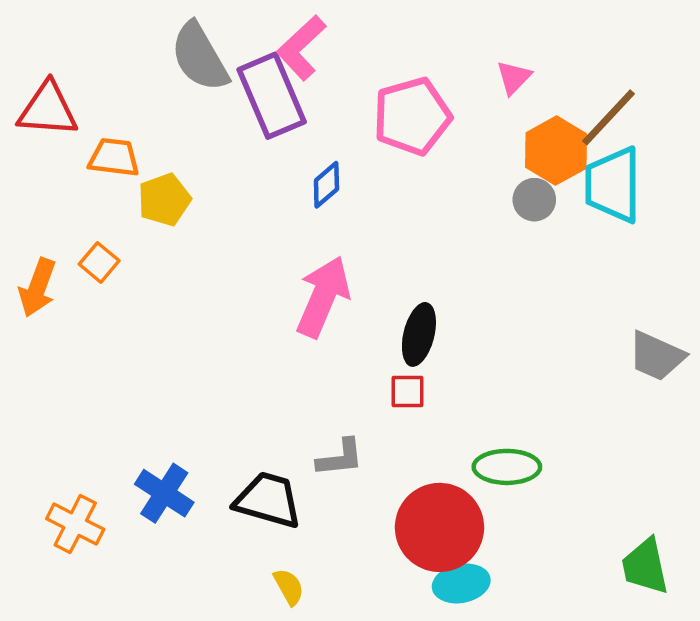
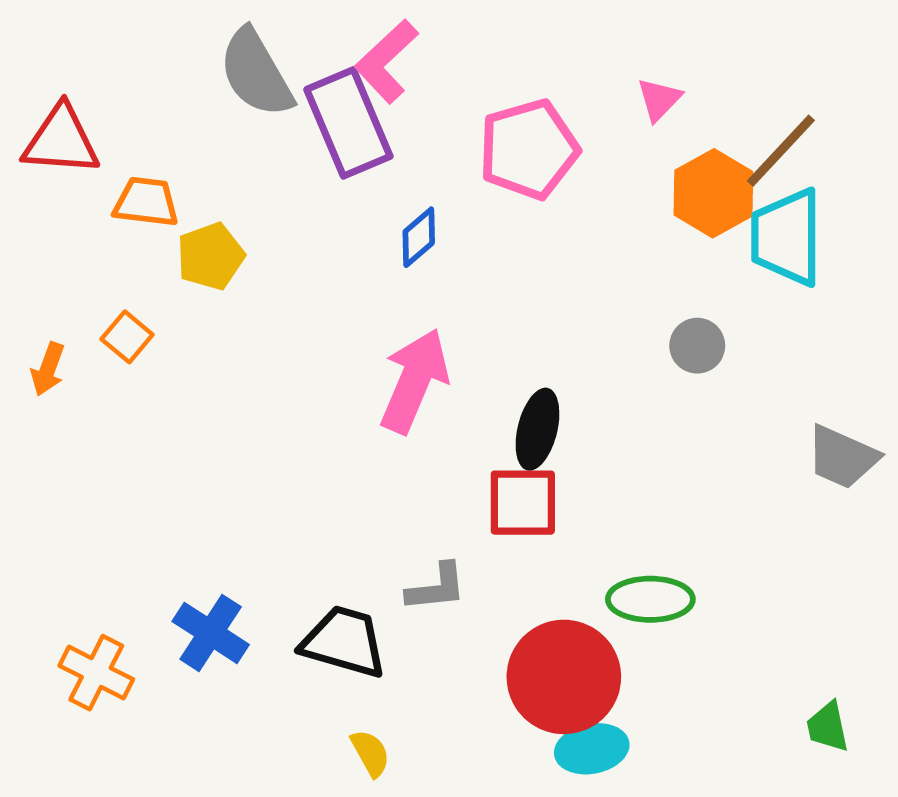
gray circle: (534, 200) -> (697, 346), moved
orange arrow: (37, 288) -> (48, 369), size x0.7
red square: (408, 392) -> (523, 503), size x1.6
green trapezoid: (645, 566) -> (828, 727), size x0.7

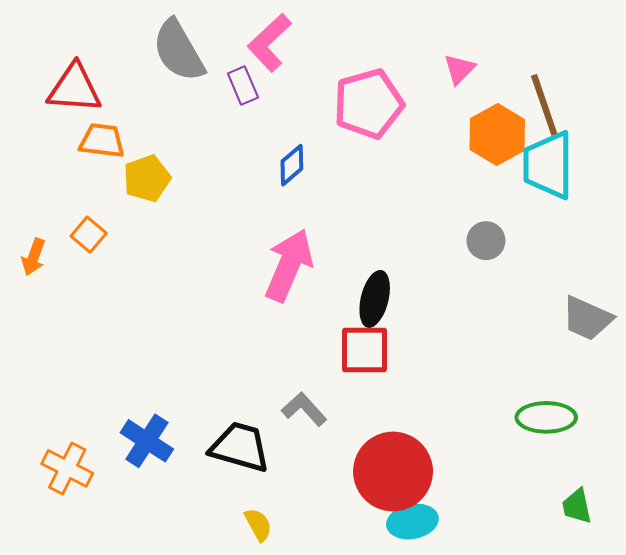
purple rectangle: (348, 123) -> (243, 85), size x0.5
red triangle: (61, 140) -> (74, 89), moved
brown line: (781, 151) -> (544, 105), turned -62
gray L-shape: (436, 588) -> (304, 409), turned -126
green ellipse: (650, 599) -> (546, 417), moved

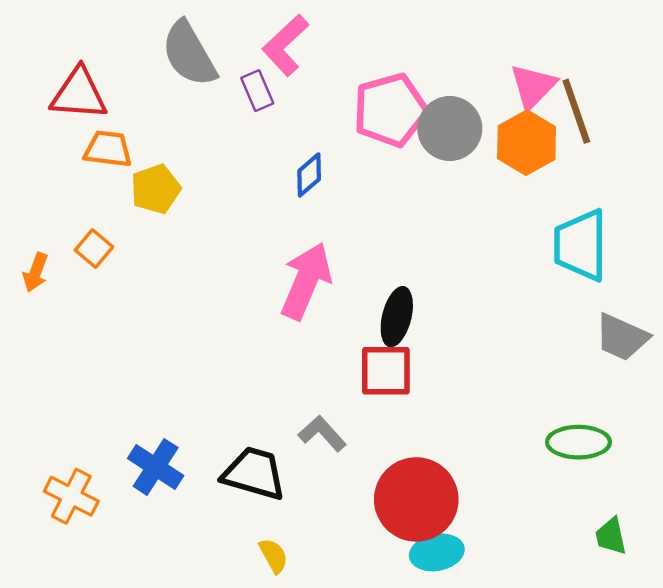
pink triangle: (459, 69) -> (533, 86), moved, size x1.4
cyan trapezoid: (548, 165) -> (581, 245), moved
gray circle: (486, 241) -> (450, 128), moved, size x1.6

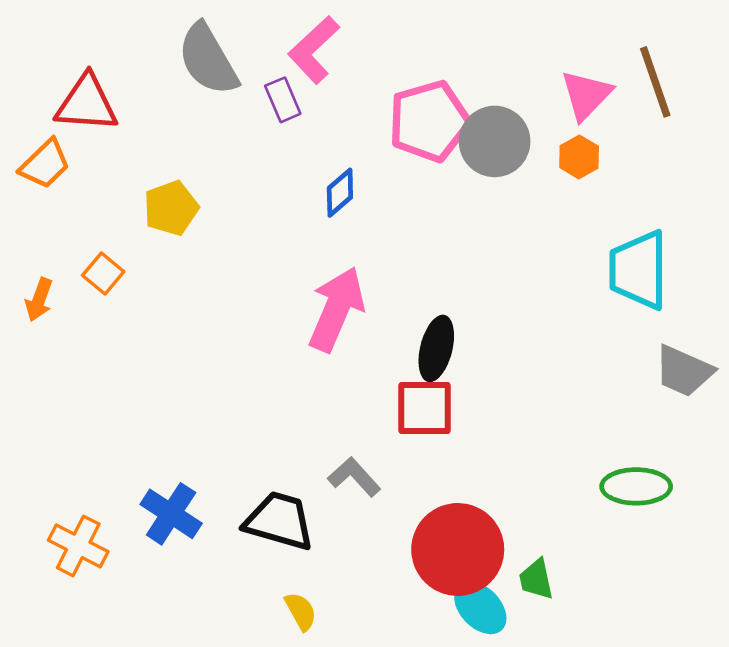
brown line: (576, 111) -> (655, 82), moved
orange hexagon: (527, 143) -> (579, 157), size x0.6
orange trapezoid: (108, 149) -> (45, 164), moved, turned 129
green trapezoid: (611, 536) -> (536, 579), moved
cyan ellipse: (437, 552) -> (480, 608), turned 57

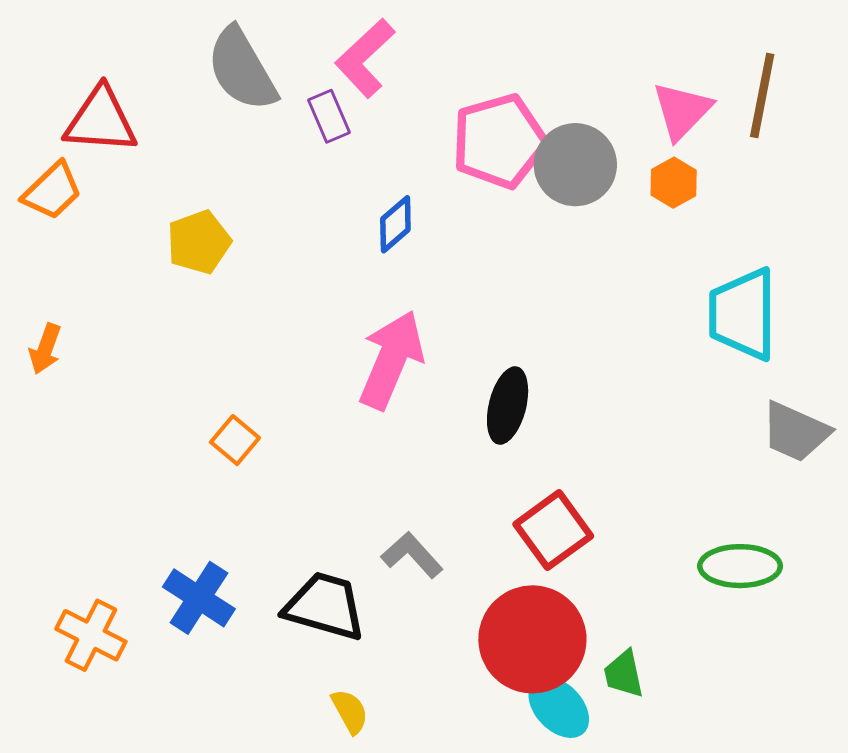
brown line: (655, 82) -> (762, 95), turned 30
orange square: (103, 273) -> (235, 440), moved
red square: (424, 408) -> (553, 530), moved, turned -36

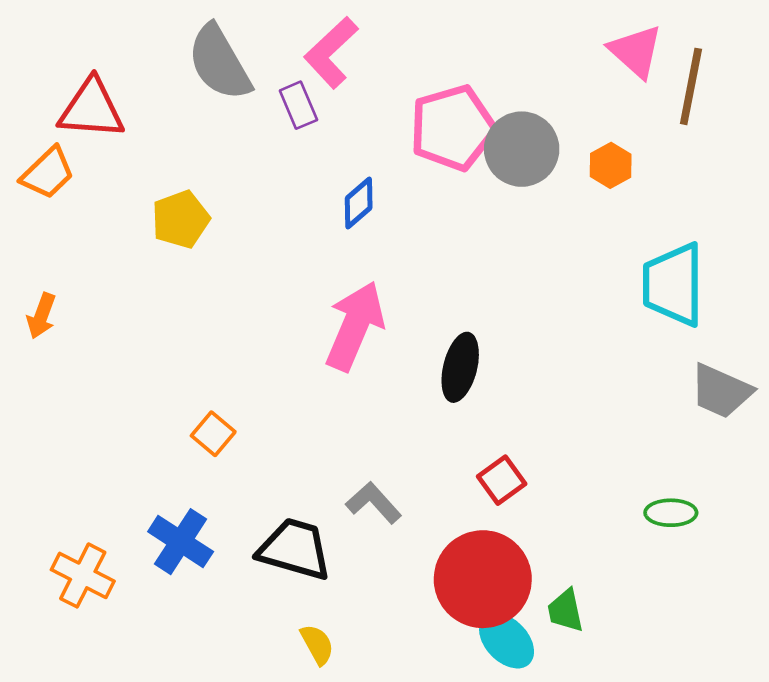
pink triangle: (682, 111) -> (636, 51), moved, turned -32
orange square: (235, 440) -> (213, 434), moved
red square: (553, 530) -> (502, 480), size x0.7
green ellipse: (740, 566) -> (671, 513), size x0.7

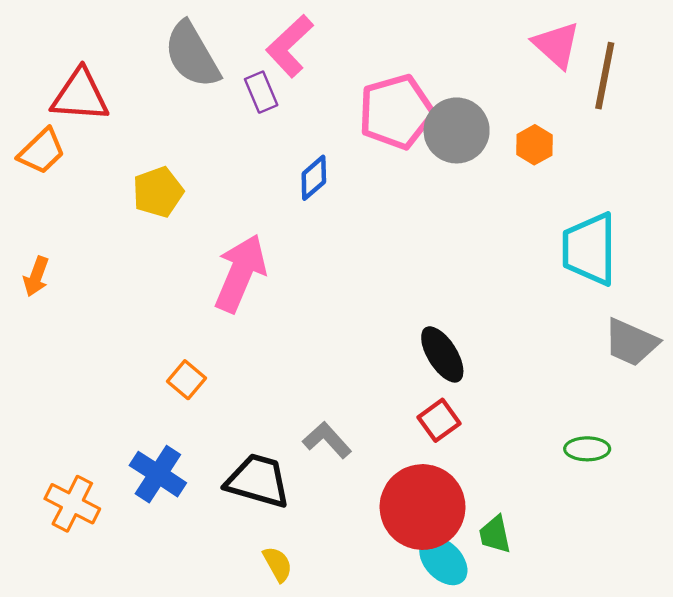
pink arrow: (355, 326) -> (240, 273), moved
black ellipse: (460, 367) -> (442, 354), moved, turned -46

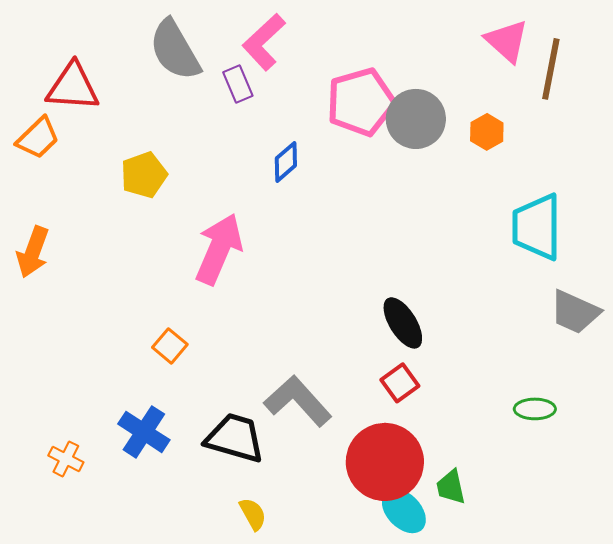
orange arrow: (36, 277) -> (33, 252), size x1.4
gray L-shape: (327, 440) -> (298, 401), size x1.5
orange cross: (72, 504) -> (66, 459), size x0.7

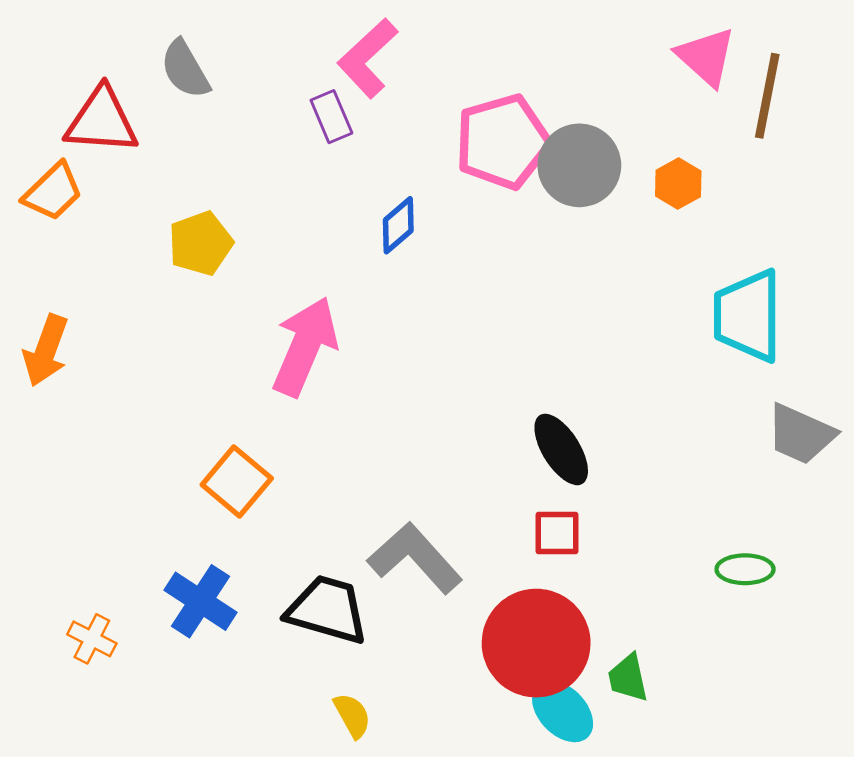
gray semicircle: (175, 50) -> (185, 69), moved, size x0.7
orange square: (170, 346) -> (237, 482), size x1.4
red square: (400, 383) -> (557, 533), turned 36

